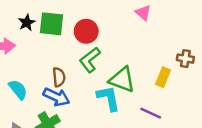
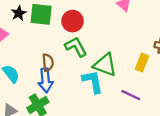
green L-shape: (90, 60) -> (76, 47), turned 100
blue arrow: (56, 97) -> (46, 80), turned 60

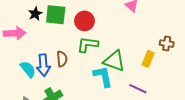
green L-shape: (76, 47) -> (88, 45), turned -55
blue arrow: (46, 80) -> (43, 65), moved

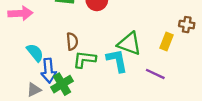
green L-shape: (88, 45) -> (84, 59), moved
blue arrow: (43, 65) -> (49, 71), moved

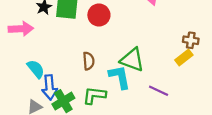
brown semicircle: (72, 41) -> (89, 61), moved
yellow rectangle: (166, 41) -> (184, 57), moved, turned 30
green L-shape: (84, 59) -> (94, 95), moved

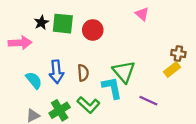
green triangle: (132, 60) -> (124, 72), turned 30
blue arrow: (50, 87) -> (56, 72), moved
green L-shape: (94, 95) -> (88, 105), turned -145

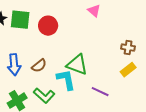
yellow rectangle: (172, 70) -> (128, 70), moved
green triangle: (124, 72) -> (77, 65), turned -30
brown semicircle: (83, 73) -> (39, 66), turned 56

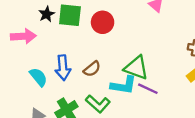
cyan L-shape: (66, 80) -> (123, 85), turned 110
purple line: (100, 92) -> (148, 89), moved

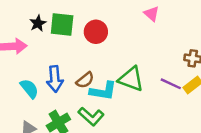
cyan L-shape: (123, 85) -> (103, 91), moved
purple line: (148, 89) -> (171, 84), moved

